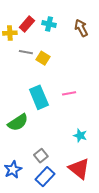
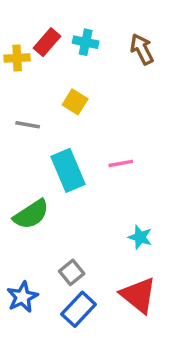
gray line: (26, 52) -> (28, 125), moved

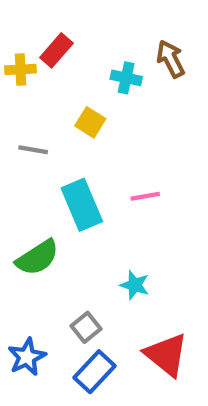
cyan cross: (86, 42) -> (126, 78), moved
cyan star: (140, 237) -> (135, 285), moved

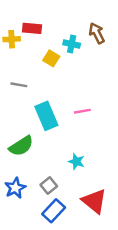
red rectangle: (56, 50) -> (32, 28), turned 54
yellow square: (90, 122) -> (51, 58), moved
blue star: (27, 357) -> (15, 188), moved

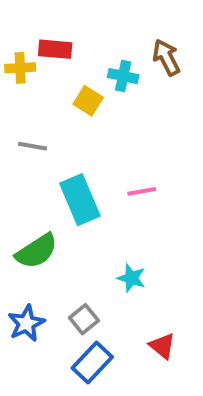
red triangle: (94, 201) -> (162, 346), size x0.6

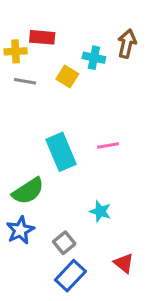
brown arrow: (166, 57) -> (127, 44), turned 40
gray line: (32, 146) -> (25, 81), moved
blue star: (26, 323) -> (20, 230), moved

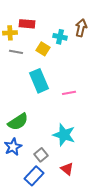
cyan rectangle: (61, 152) -> (39, 81), moved
cyan star: (100, 211) -> (64, 135), size x1.6
red triangle: (124, 263) -> (67, 169), moved
blue rectangle: (70, 276) -> (34, 176), moved

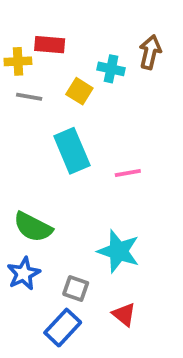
green semicircle: (18, 122) -> (33, 227), turned 60
gray square: (41, 155) -> (76, 288), turned -32

